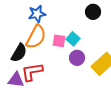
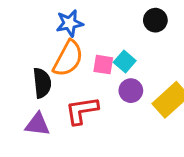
black semicircle: (19, 53) -> (42, 83), turned -36
red L-shape: (32, 72) -> (82, 111), moved

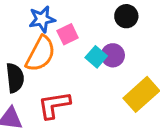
pink square: (103, 65) -> (68, 34), moved, turned -35
purple circle: (131, 91) -> (113, 55), moved

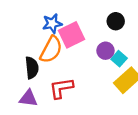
pink square: (68, 34) -> (71, 35), size x1.6
cyan square: (96, 57) -> (119, 59), moved

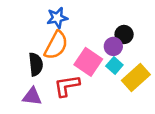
black circle: (116, 21) -> (124, 34), moved
pink square: (71, 35) -> (88, 62), moved, turned -30
cyan square: (119, 59) -> (114, 65), moved

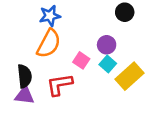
black circle: (124, 34) -> (125, 12), moved
pink square: (88, 62) -> (81, 60), size x0.6
black semicircle: (36, 64) -> (25, 76), moved

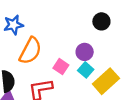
blue star: (50, 16) -> (13, 25), moved

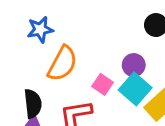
cyan square: (86, 70) -> (135, 89), size x1.5

